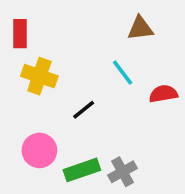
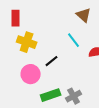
brown triangle: (140, 28) -> (84, 15), turned 49
pink circle: (39, 150) -> (31, 74), moved

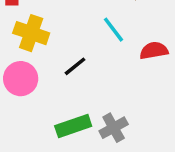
pink circle: (31, 74) -> (21, 79), moved

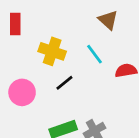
yellow cross: (31, 33) -> (52, 51), moved

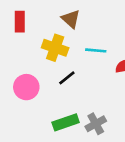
brown triangle: (108, 20) -> (71, 19), moved
cyan line: (94, 54) -> (96, 50), turned -48

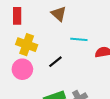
yellow cross: (55, 48) -> (27, 45), moved

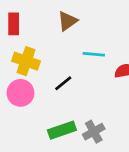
brown triangle: (59, 14) -> (67, 21), turned 42

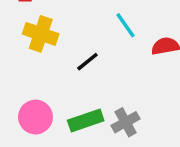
cyan line: (94, 54) -> (126, 25), turned 50
pink circle: (20, 93) -> (35, 117), moved

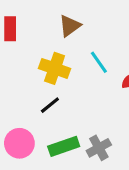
yellow cross: (41, 34) -> (55, 68), moved
black line: (87, 62) -> (50, 105), moved

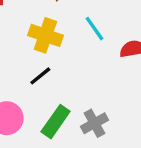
green rectangle: (64, 146) -> (56, 122), turned -36

